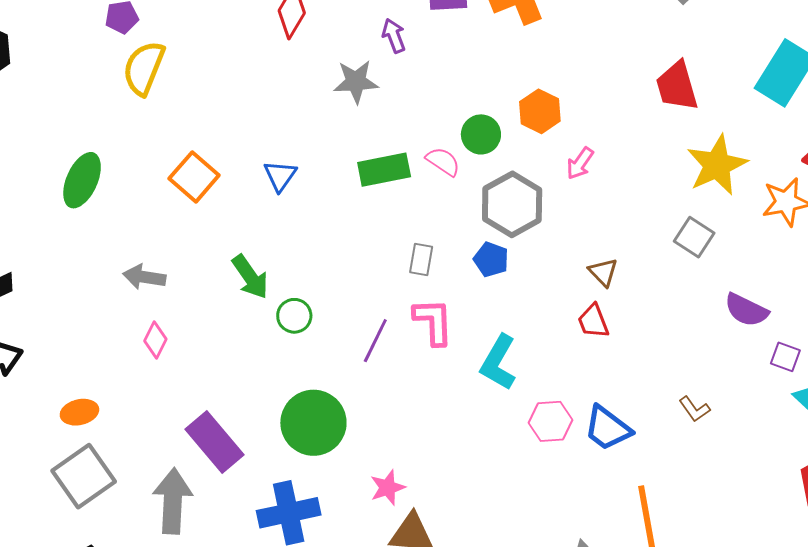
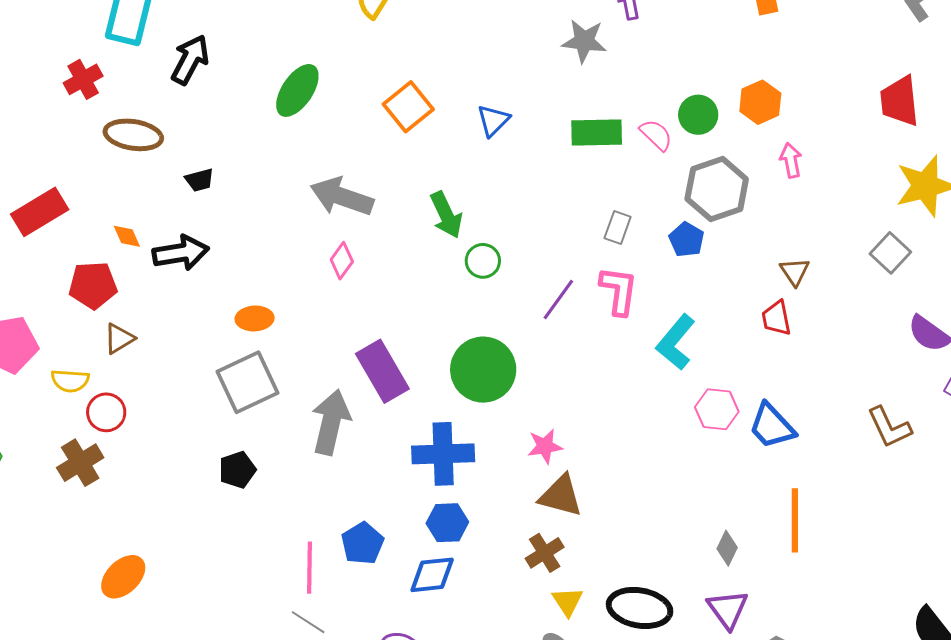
pink arrow: (580, 163) -> (791, 160), turned 124
gray arrow: (144, 277) -> (342, 197), size x1.5
brown L-shape: (694, 409) -> (889, 427), moved, size x1.5

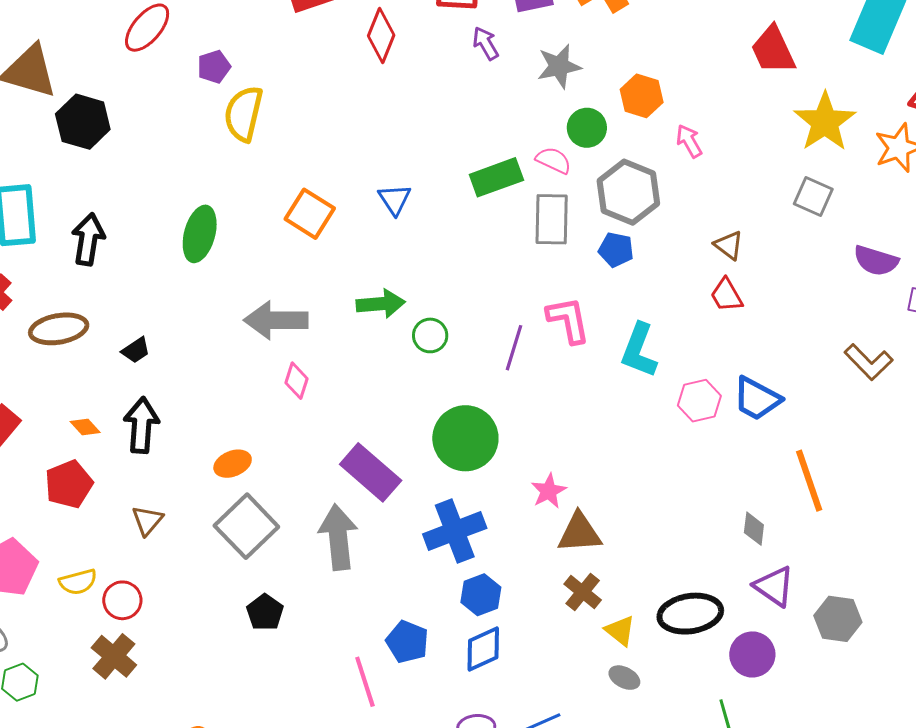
gray star: (584, 41) -> (559, 66), moved
green arrow: (446, 215) -> (381, 304), turned -51
gray rectangle: (618, 228) -> (552, 219), moved, size x1.6
black arrow: (181, 253) -> (142, 425), turned -58
brown triangle: (119, 338) -> (147, 520), moved

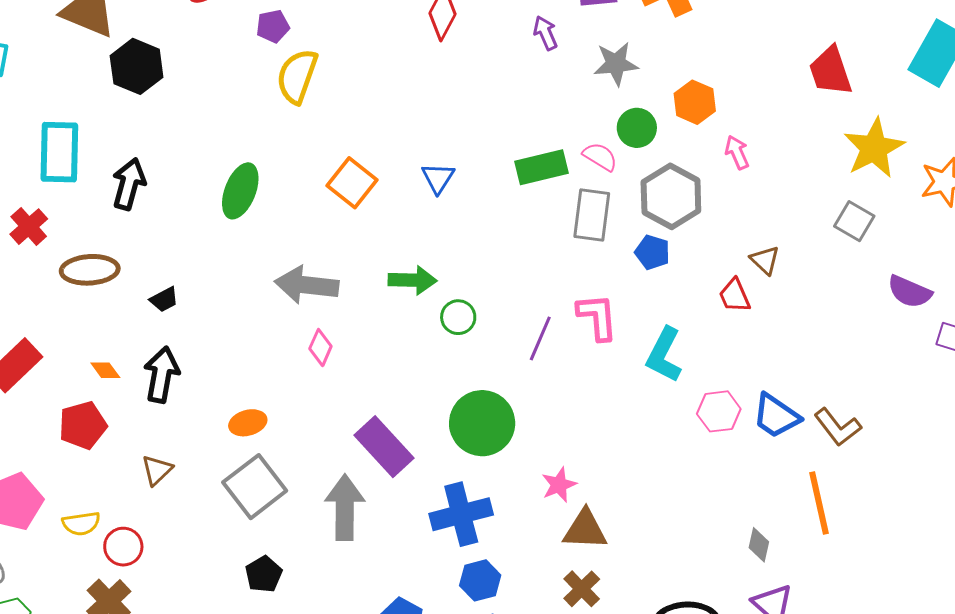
red trapezoid: (726, 295) -> (735, 296), moved
brown L-shape: (869, 362) -> (838, 427), moved

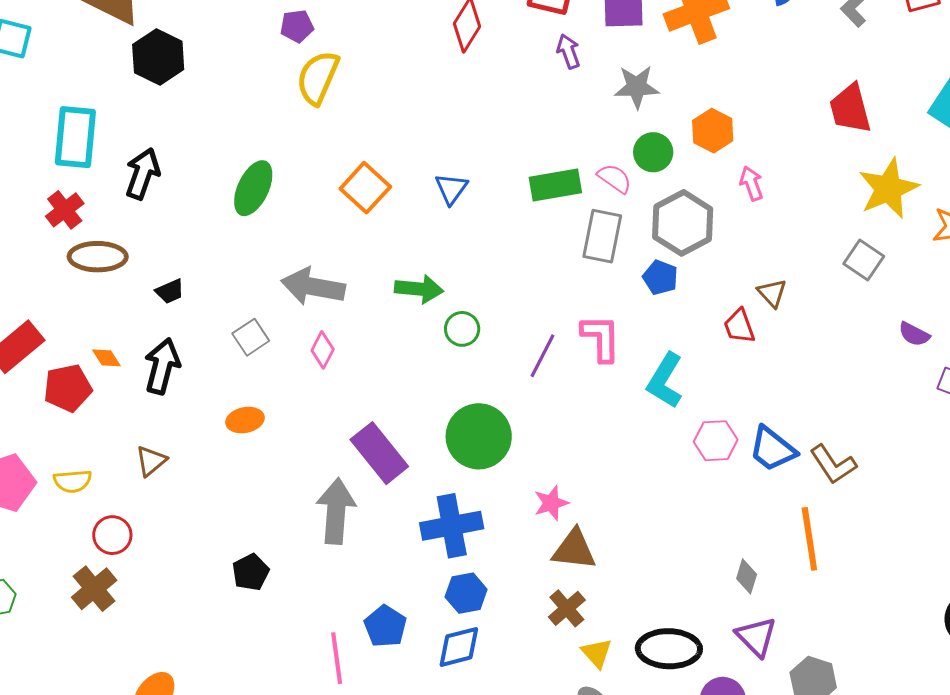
red cross: (29, 227) -> (65, 210), moved
purple semicircle: (910, 292) -> (914, 334), size x0.7
red pentagon: (83, 425) -> (68, 388), moved
gray square: (255, 487) -> (251, 337), moved, size x0.6
yellow semicircle: (81, 523) -> (73, 481), moved

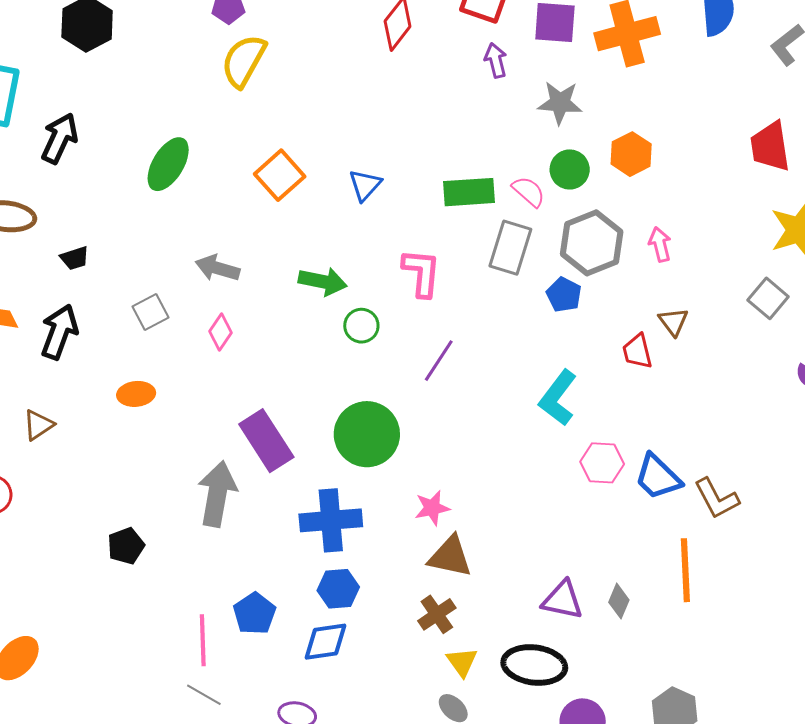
pink arrow: (751, 183) -> (660, 244), moved
gray arrow: (313, 287) -> (217, 268), size x0.7
pink L-shape: (601, 338) -> (422, 273), moved
purple triangle: (756, 637) -> (563, 600), moved, turned -39

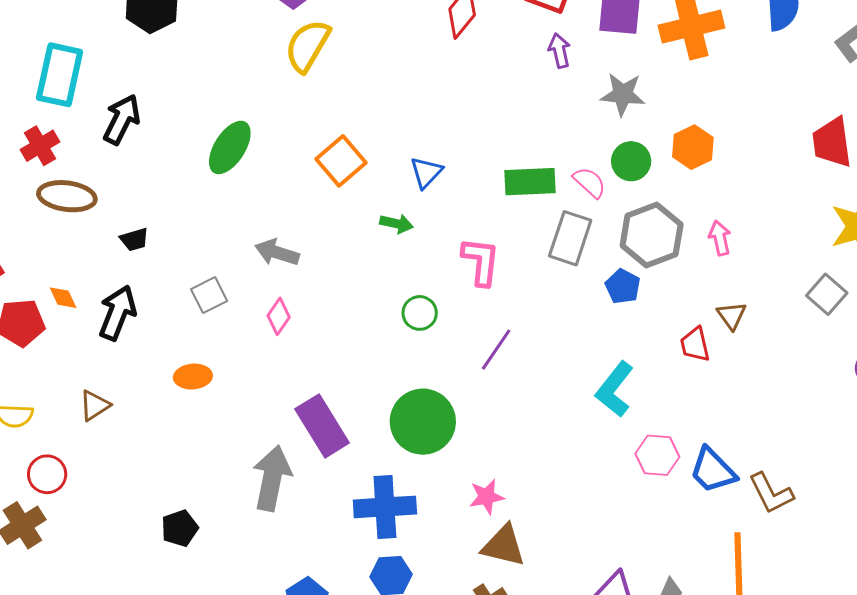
green arrow: (323, 281) -> (396, 224), moved, size x0.7

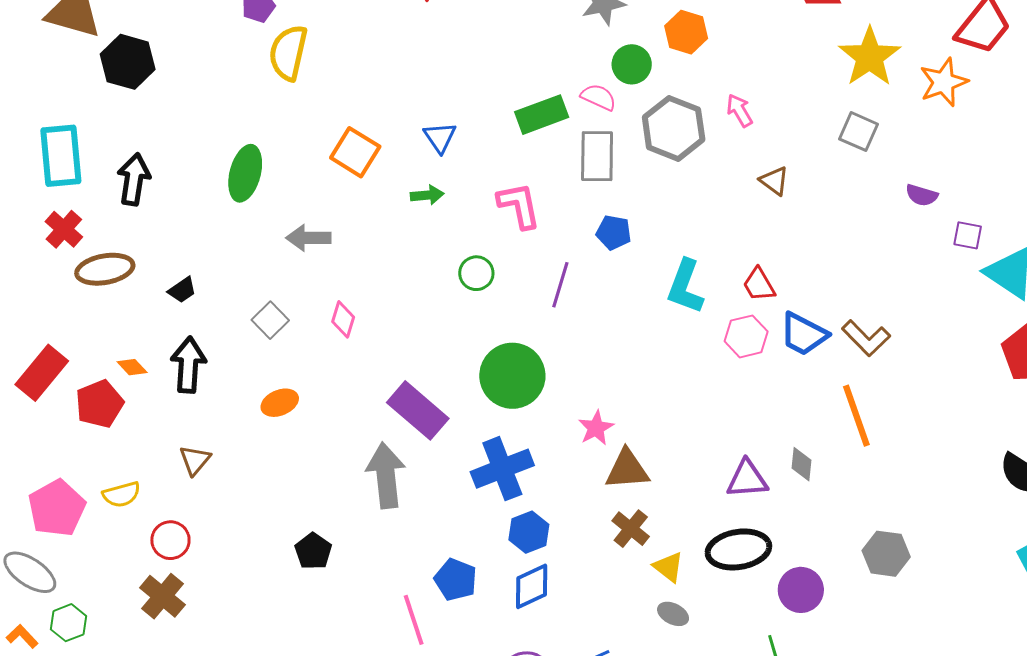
gray arrow: (277, 252) -> (308, 238), moved
blue pentagon: (623, 286) -> (614, 232), moved
red trapezoid: (695, 345) -> (759, 285), moved

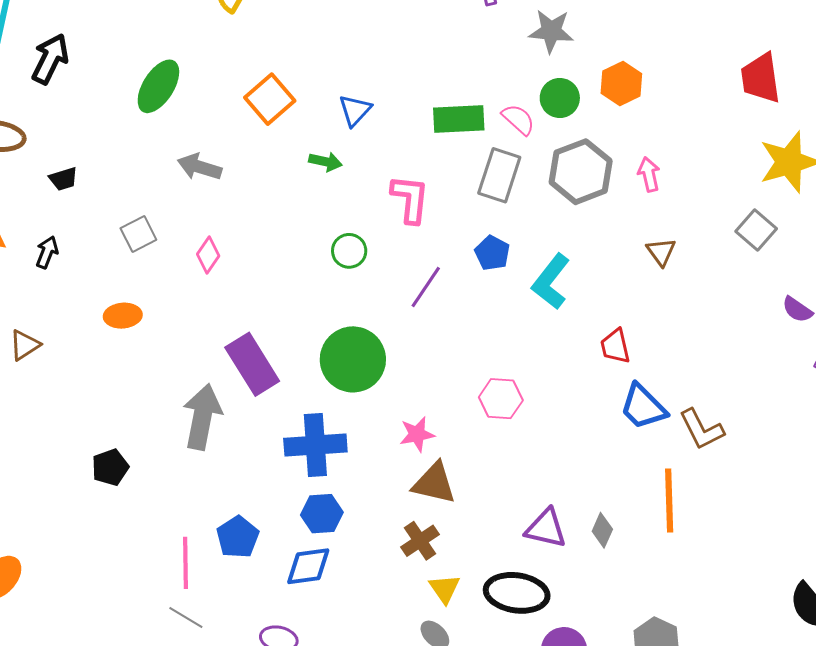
cyan L-shape: (685, 287) -> (551, 282), moved
pink hexagon: (746, 336) -> (501, 399), moved
black arrow: (188, 365) -> (47, 252), size x0.6

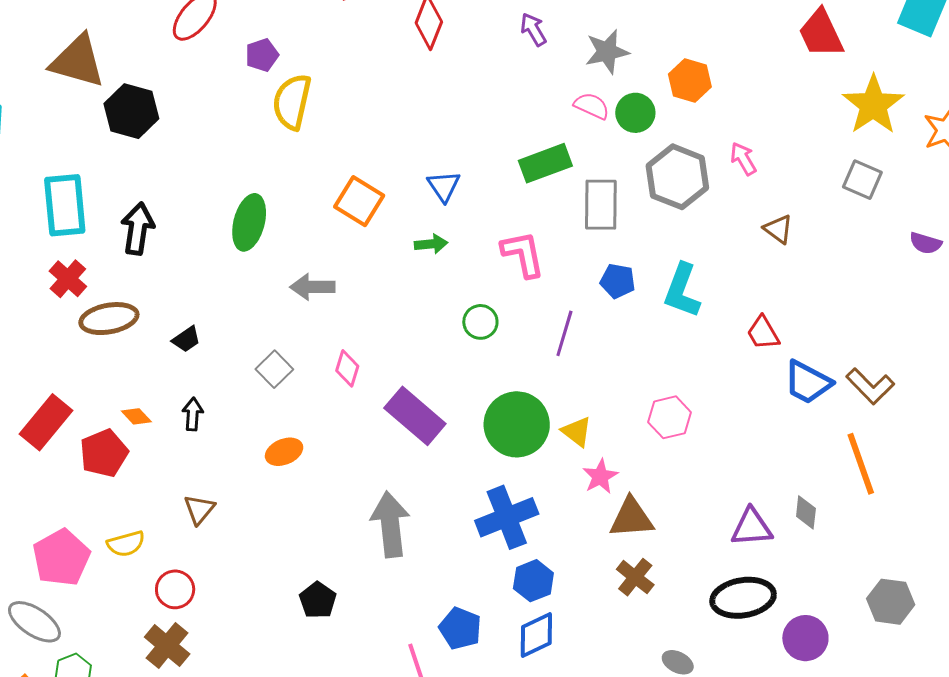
pink semicircle: (518, 119) -> (592, 106), moved
purple rectangle: (252, 364) -> (415, 416), moved
yellow triangle: (444, 589) -> (577, 432), moved

